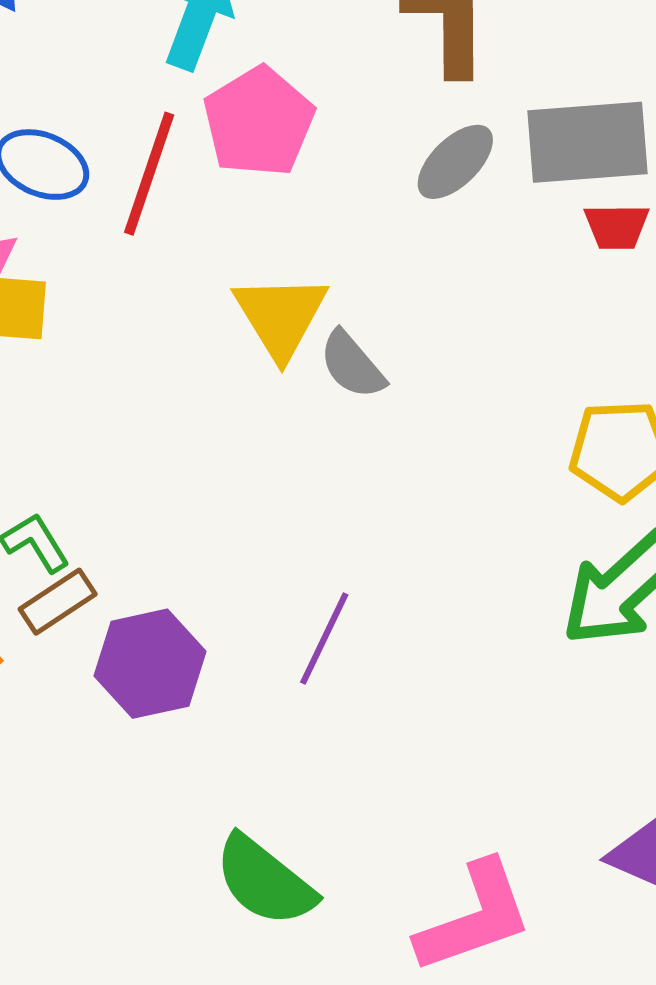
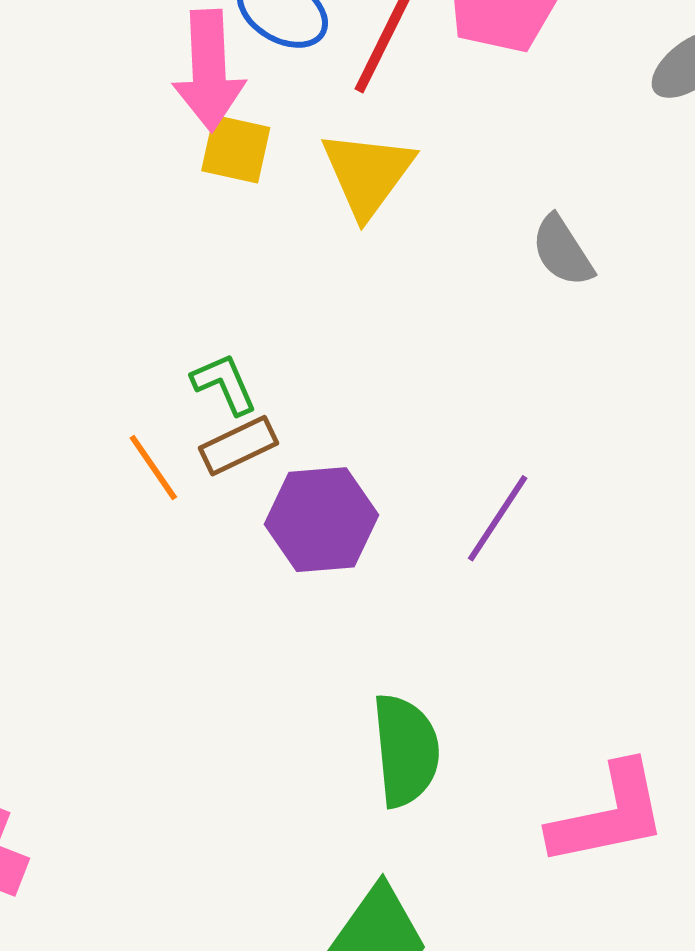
yellow triangle: (281, 316) -> (368, 174), moved
green semicircle: (265, 881) -> (406, 750), turned -142

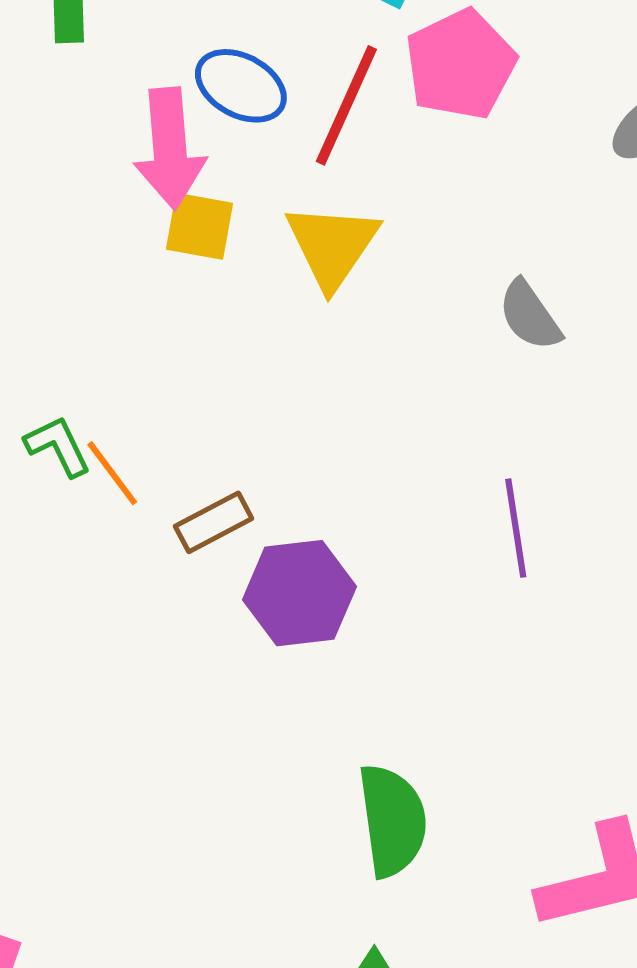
green L-shape: (224, 384) -> (58, 446), moved
orange line: (153, 467) -> (112, 473), moved
purple line: (498, 518) -> (516, 528), moved, turned -40

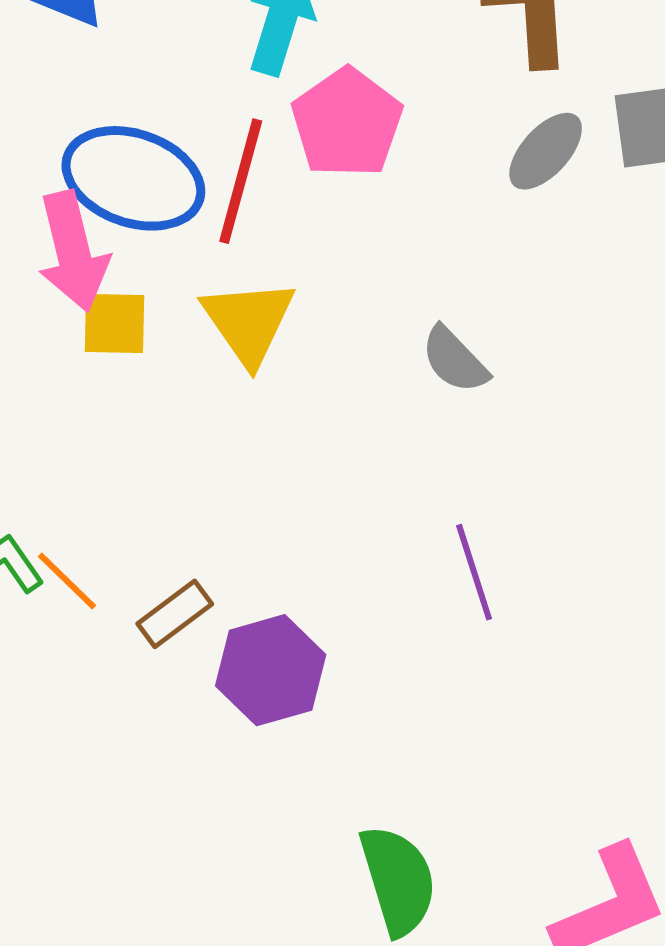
blue ellipse: (241, 86) -> (133, 178), size x1.5

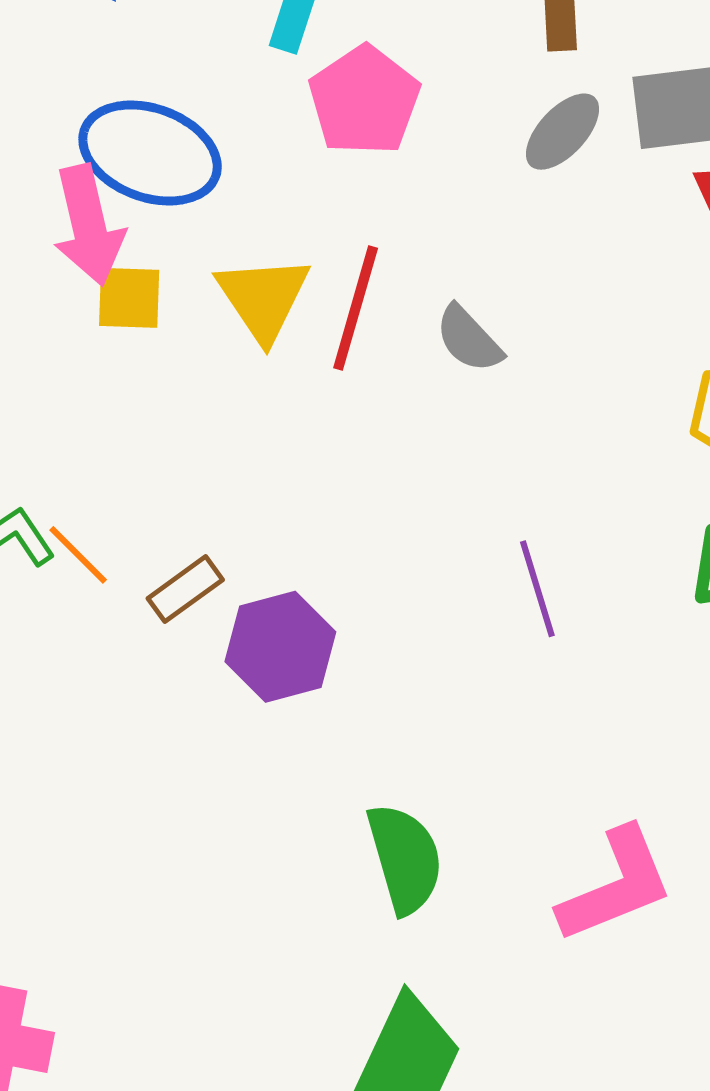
red line: (241, 181) -> (356, 308), moved
purple line: (474, 572) -> (537, 589), moved

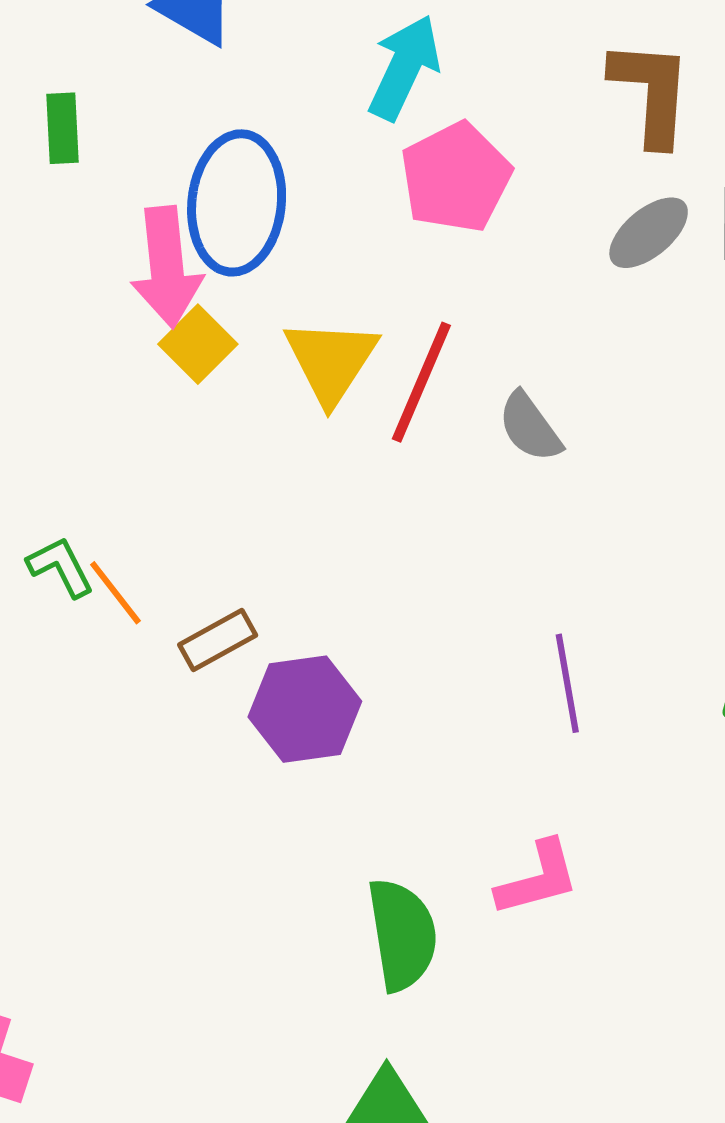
blue ellipse: (150, 153) -> (237, 203), turned 69
yellow square: (129, 298) -> (198, 344), turned 36
pink L-shape: (616, 885) -> (538, 878), moved, size x0.7

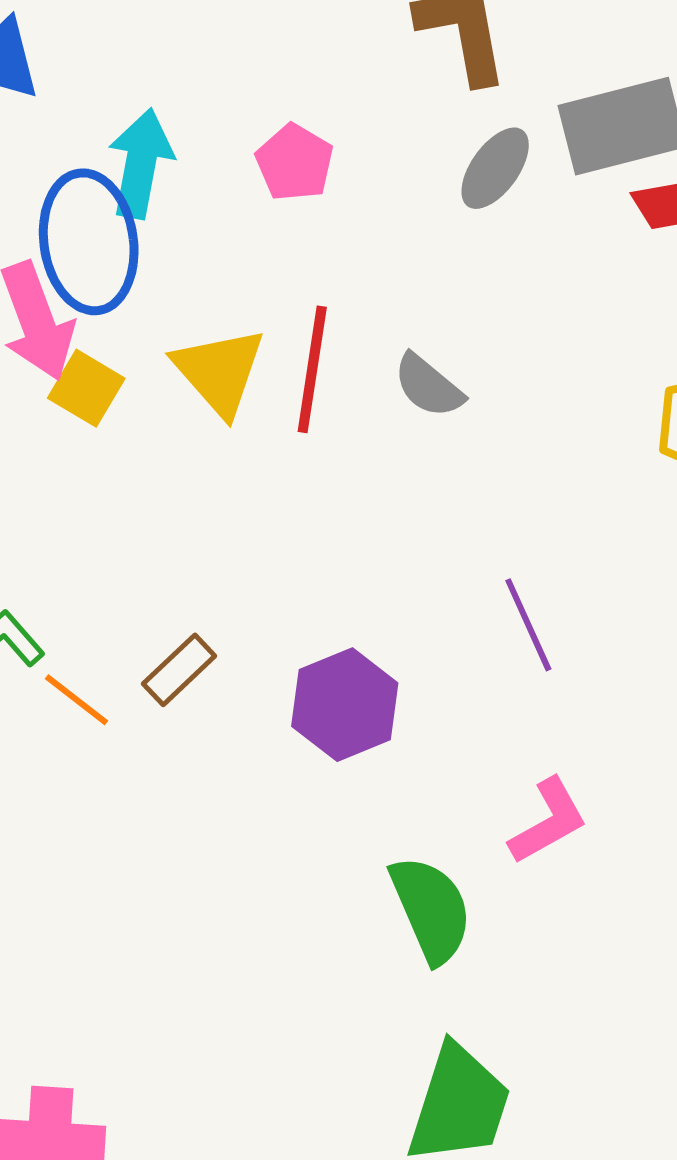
cyan arrow: (404, 67) -> (141, 163), moved
pink pentagon: (456, 177) -> (295, 163), size x0.7
orange line: (115, 593) -> (77, 700), moved
purple hexagon: (305, 709) -> (345, 705), moved

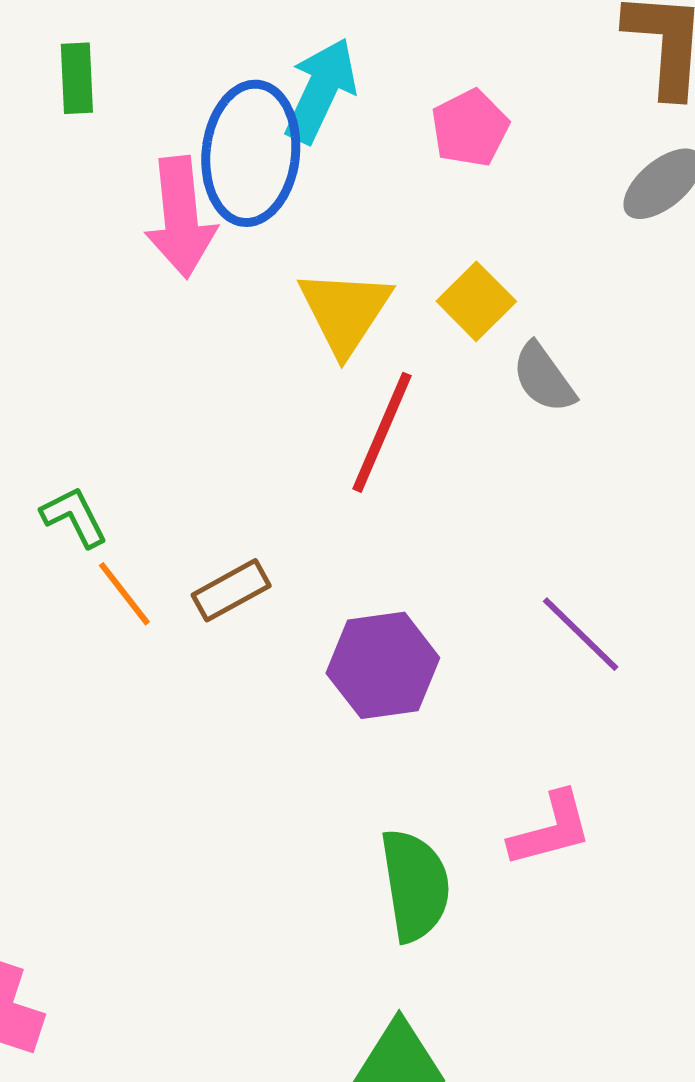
red line: (312, 369) -> (382, 432), moved
yellow square: (86, 388) -> (476, 301), moved
purple line: (528, 625) -> (581, 634), turned -36

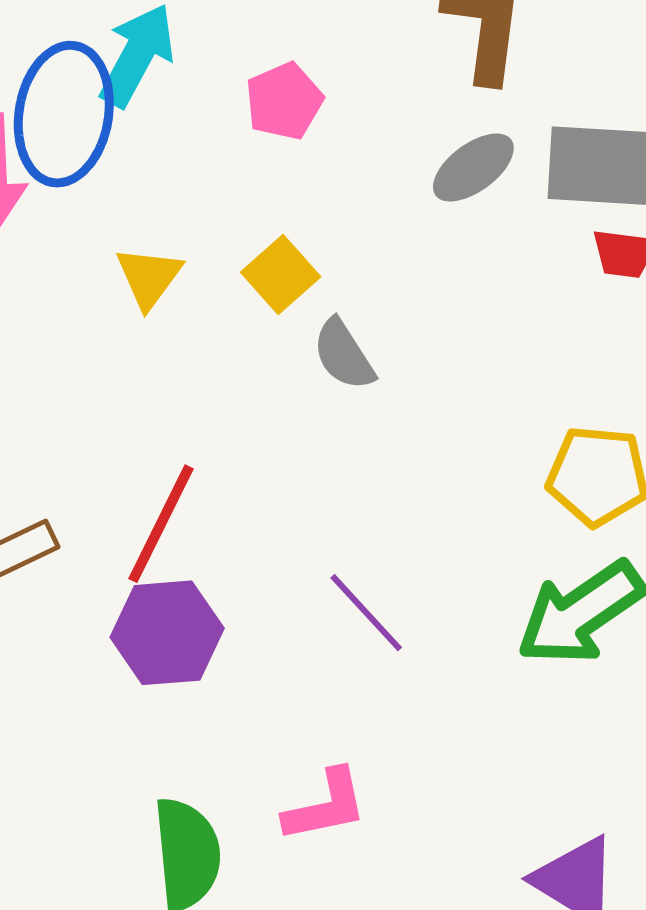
yellow triangle: (345, 311) -> (149, 277), size x0.7
red line: (382, 432) -> (161, 524), moved

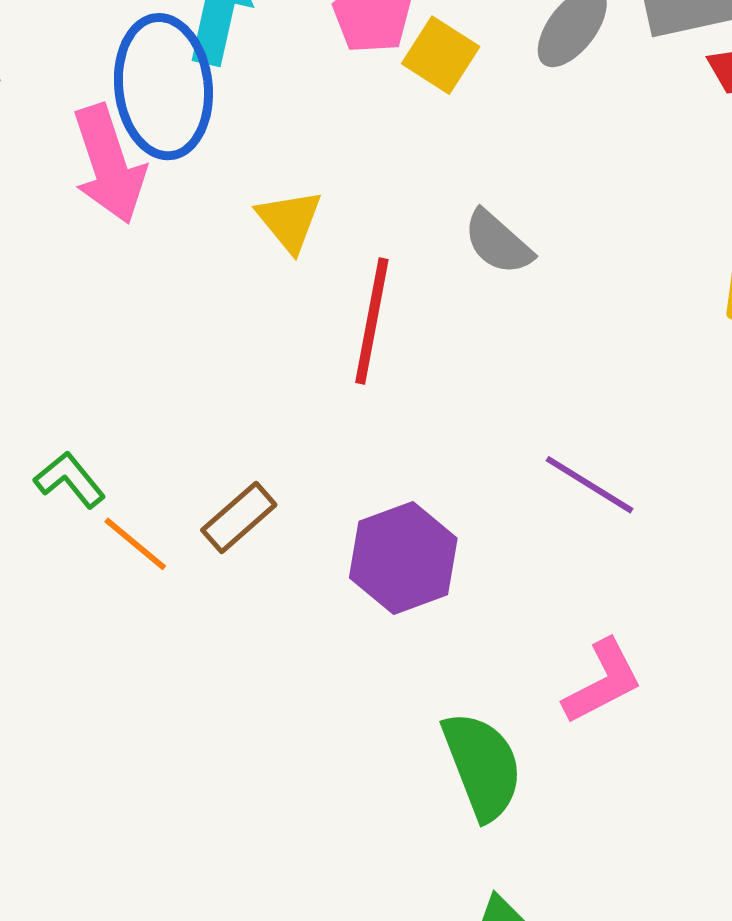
yellow square: (281, 275) -> (441, 55), moved
red line: (161, 524) -> (372, 321), moved

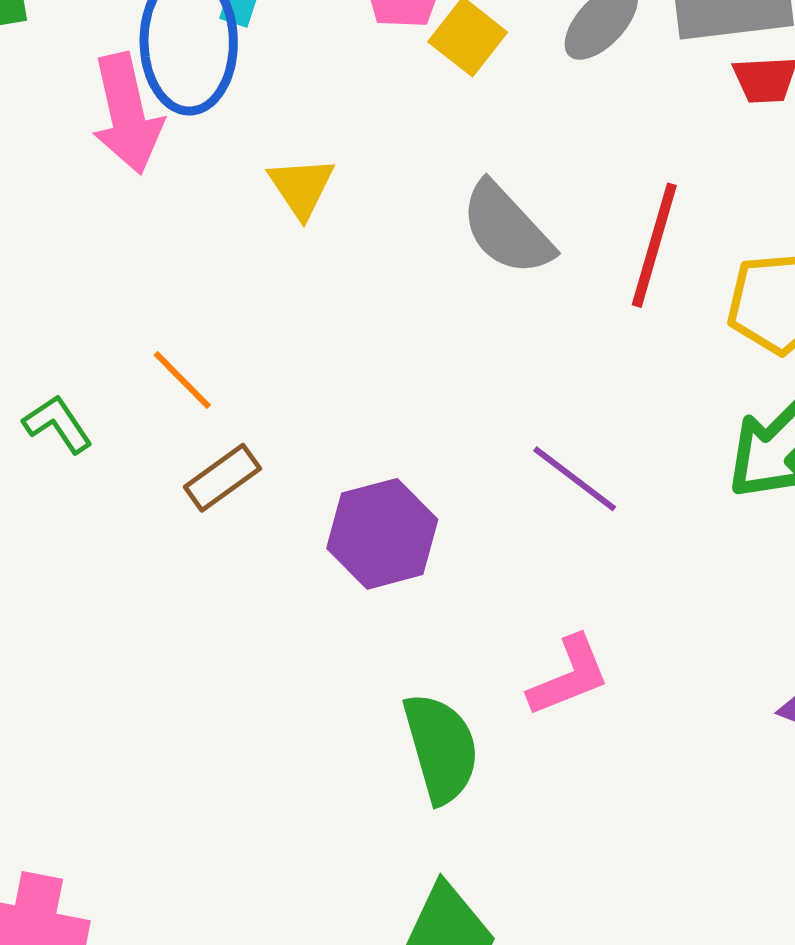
gray semicircle: (498, 242) -> (507, 229), size x1.4
red line: (372, 321) -> (654, 245), moved
orange line: (135, 544) -> (182, 380), moved

